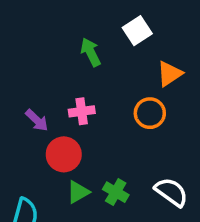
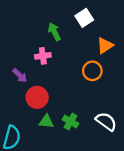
pink cross: (82, 111) -> (43, 56), moved
green triangle: (78, 192) -> (46, 122), turned 35

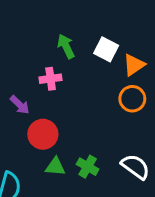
white square: (84, 18) -> (106, 49), moved, turned -30
orange circle: (92, 71) -> (132, 99), moved

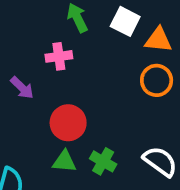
orange triangle: (134, 65) -> (158, 40), turned 40
red circle: (43, 134) -> (68, 123), moved

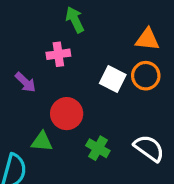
white square: (125, 21) -> (113, 79), moved
green triangle: (64, 161) -> (42, 142), moved

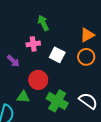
orange triangle: (147, 39) -> (87, 35), turned -35
white square: (113, 79) -> (57, 55), moved
green cross: (98, 148) -> (57, 101), size x1.5

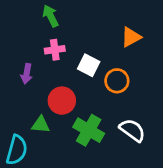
green arrow: (43, 23) -> (51, 16), moved
orange circle: (86, 57) -> (117, 81), moved
purple arrow: (13, 61) -> (27, 74), turned 56

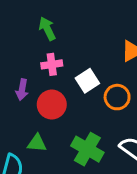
white square: (89, 65) -> (87, 81), turned 30
red circle: (62, 101) -> (52, 105), moved

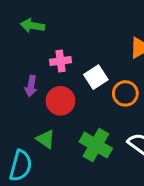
green arrow: (47, 29) -> (32, 26), moved, turned -55
green triangle: (37, 143) -> (46, 139), turned 30

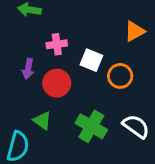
white square: (96, 77) -> (91, 60), turned -35

